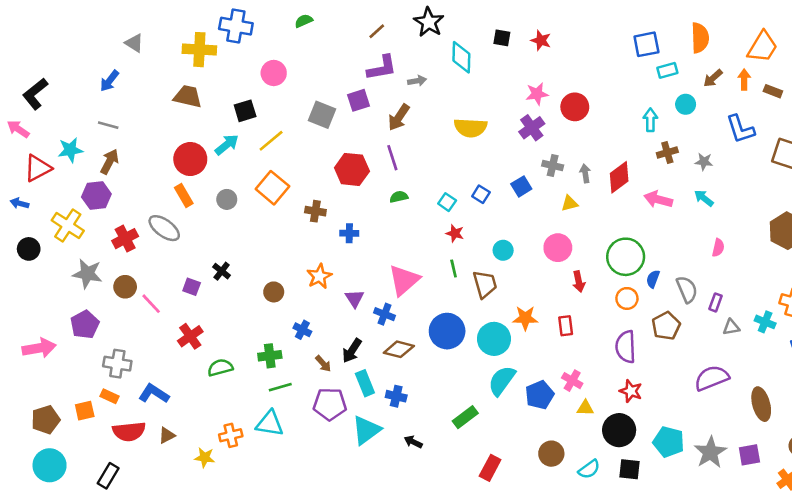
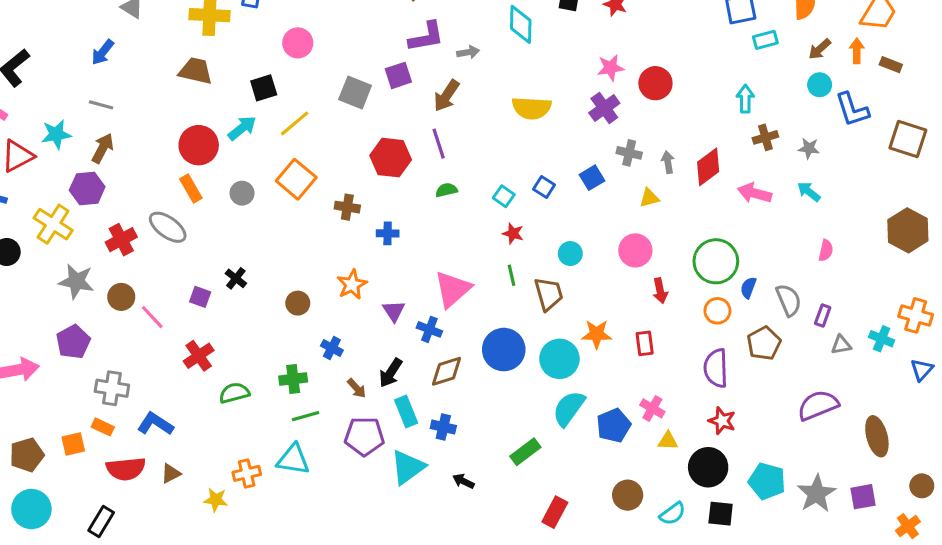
cyan circle: (686, 104) -> (820, 85), moved
brown diamond: (399, 349) -> (446, 371), turned -32

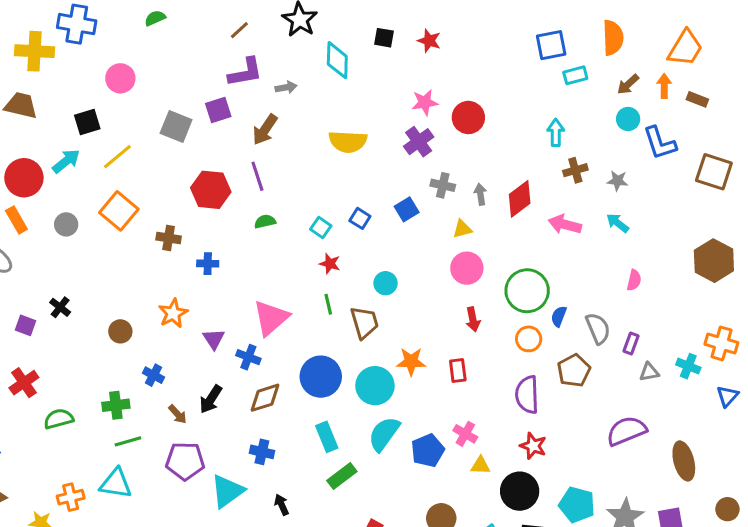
pink circle: (635, 250) -> (467, 268), moved
cyan rectangle: (406, 411) -> (327, 437), moved
black arrow: (463, 481) -> (282, 505), turned 40

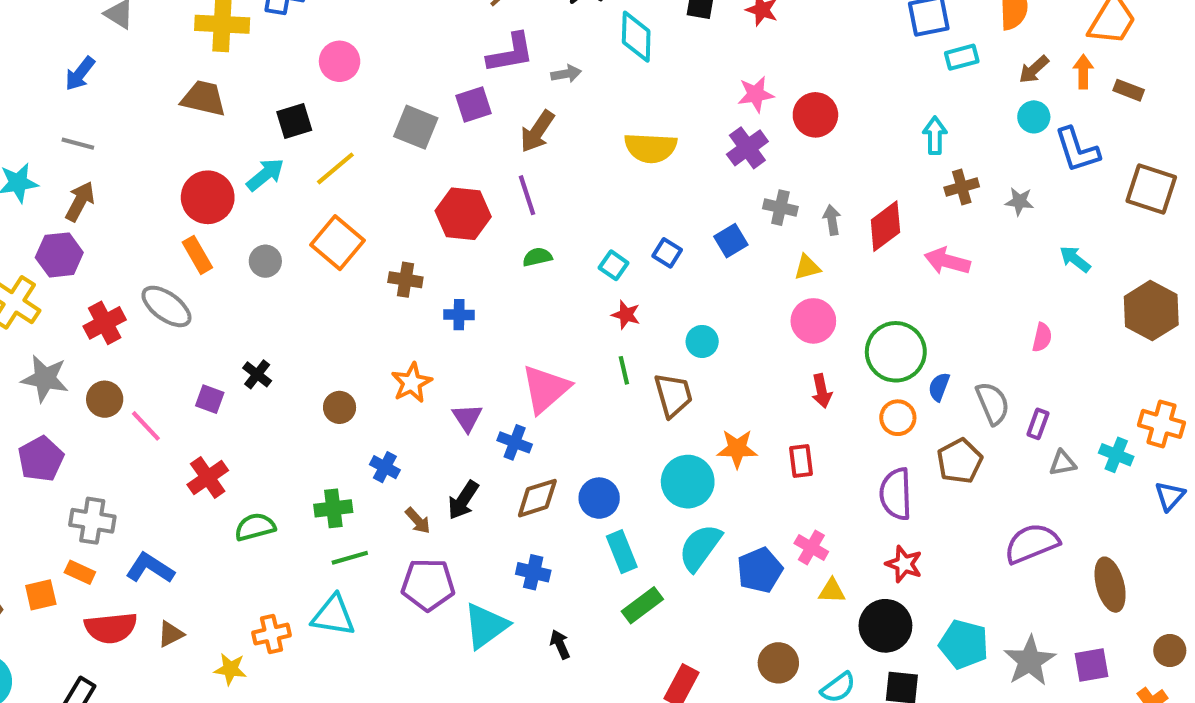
cyan arrow: (618, 223) -> (1075, 259), moved
blue circle: (321, 377) -> (599, 498), moved, size x0.7

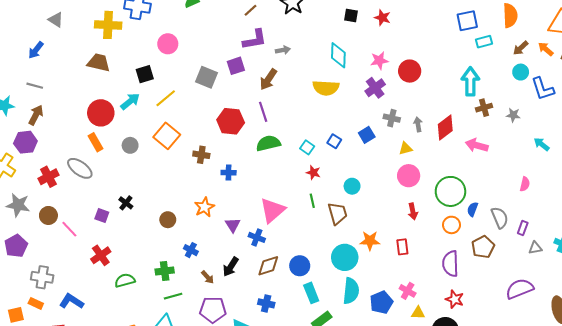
cyan diamond: (636, 37) -> (338, 55), moved
orange arrow: (1083, 72) -> (546, 49), turned -49
cyan arrow: (935, 135) -> (470, 81), size x1.5
green semicircle: (537, 257) -> (268, 143), size x1.6
cyan semicircle: (700, 548) -> (351, 291), turned 150

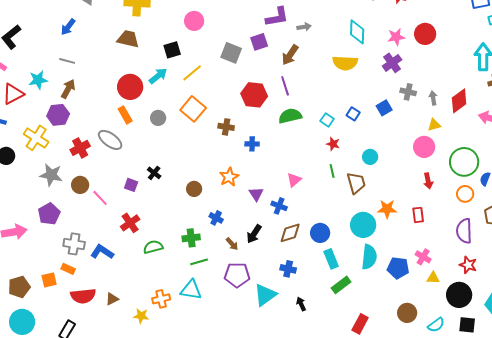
red circle: (410, 71) -> (425, 34), moved
yellow triangle: (405, 148) -> (434, 125), moved
pink triangle: (272, 210) -> (294, 180), size x0.6
blue L-shape: (71, 301) -> (102, 252), moved
blue pentagon: (381, 302) -> (398, 268), turned 30

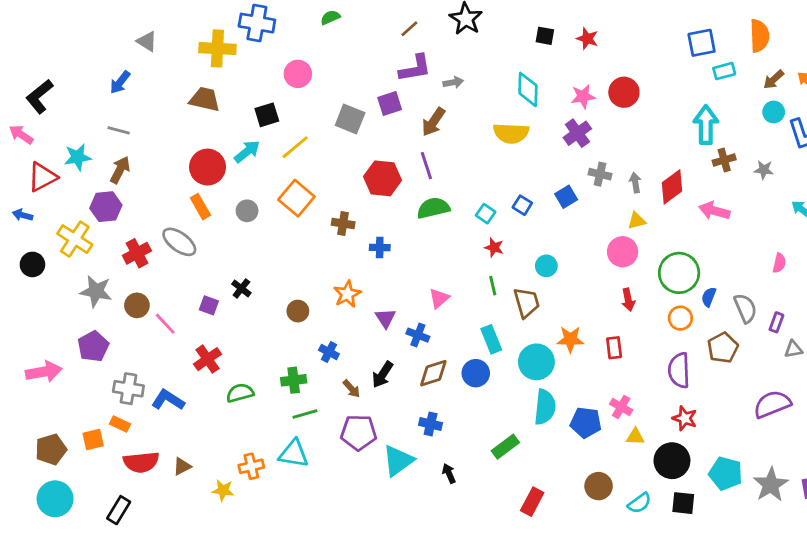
cyan rectangle: (331, 259) -> (491, 339), moved

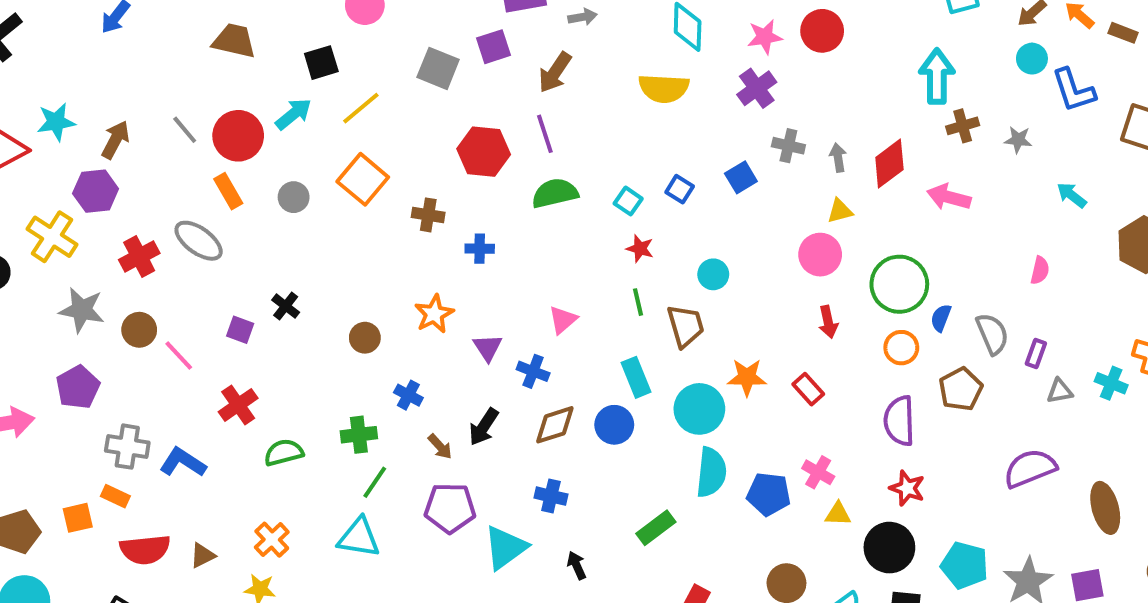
gray line: (119, 130) -> (185, 130), moved, turned 35
red rectangle: (614, 348) -> (808, 389), turned -35
green line: (305, 414) -> (375, 482), turned -40
orange cross: (251, 466) -> (272, 540), moved, turned -30

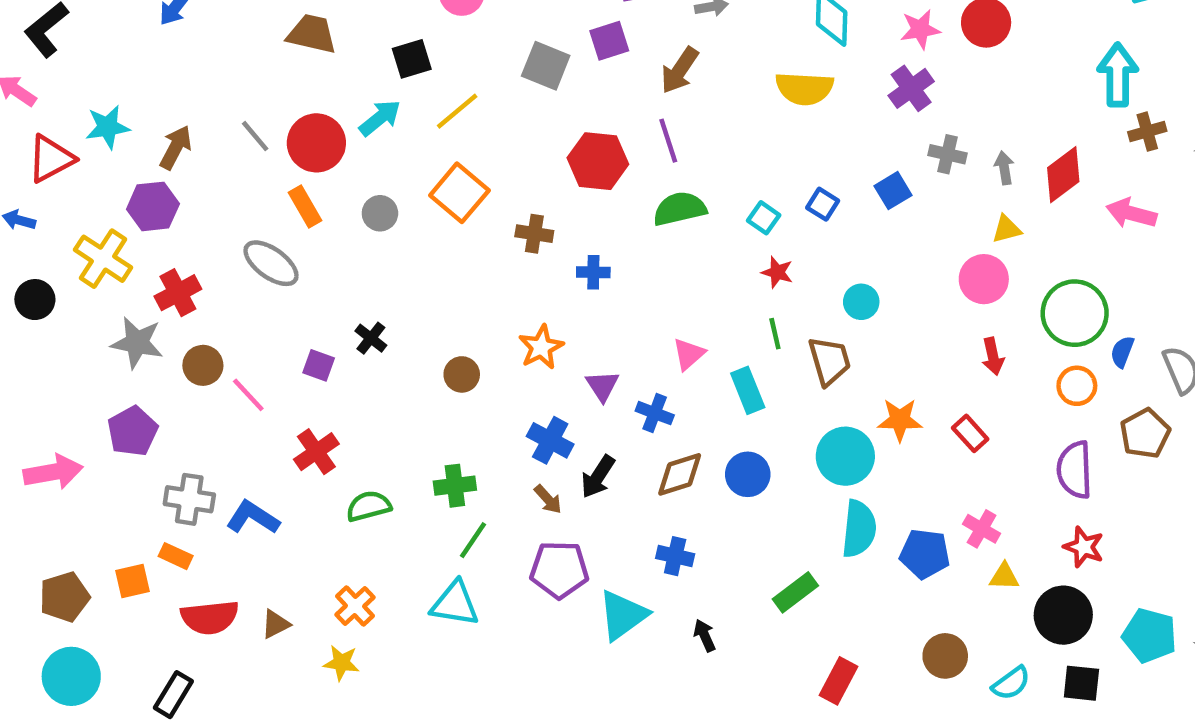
red cross: (139, 257) -> (178, 293), moved
cyan rectangle: (636, 377) -> (748, 390), moved
blue cross: (408, 395) -> (550, 440), moved, size x1.4

